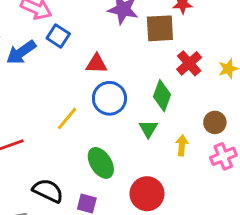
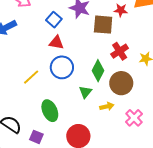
blue square: (58, 36) -> (54, 20), moved
brown circle: (215, 122) -> (121, 83), moved, size x1.5
yellow arrow: (182, 145) -> (107, 106), turned 64
pink cross: (223, 156) -> (134, 118), turned -30

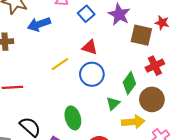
blue square: (54, 20) -> (86, 14), moved
yellow line: (31, 77) -> (60, 64), moved
yellow arrow: (107, 106) -> (133, 122), size x1.5

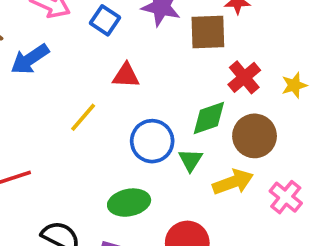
blue circle: (92, 74) -> (152, 141), moved
green diamond: (129, 83) -> (209, 118), turned 50
green ellipse: (73, 118) -> (129, 203), turned -70

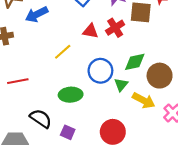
red cross: (244, 77) -> (115, 28), moved
yellow arrow: (233, 182) -> (144, 100), turned 40
green ellipse: (129, 203) -> (71, 95), moved

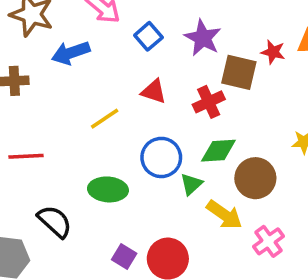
red cross: (115, 28) -> (209, 102), moved
purple square: (68, 132) -> (124, 257), moved

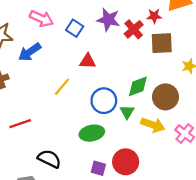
brown square: (239, 72) -> (162, 43), moved
red cross: (209, 102) -> (134, 29), moved
green ellipse: (108, 189) -> (92, 133), moved

